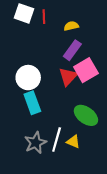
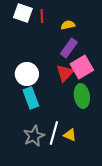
green ellipse: (86, 115) -> (82, 96), moved, turned 45

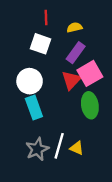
white square: (23, 13) -> (41, 44), moved

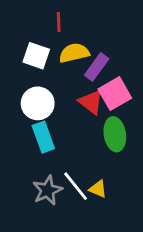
yellow semicircle: (75, 27) -> (74, 53), moved, size x1.5
white square: (41, 44) -> (36, 56), moved
red triangle: (71, 80) -> (91, 102), turned -35
white line: (59, 146) -> (76, 186), turned -55

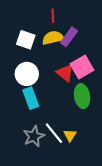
red line: (59, 22) -> (53, 16), moved
purple rectangle: (97, 67) -> (69, 37), moved
yellow triangle: (98, 189) -> (70, 135), turned 40

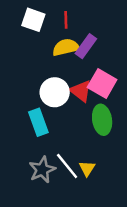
white square: (26, 40) -> (33, 20), moved
pink square: (82, 67) -> (102, 84), turned -30
white circle: (27, 74) -> (55, 92), moved

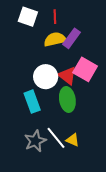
green ellipse: (102, 120) -> (67, 99), moved
yellow triangle: (87, 168) -> (73, 140), turned -40

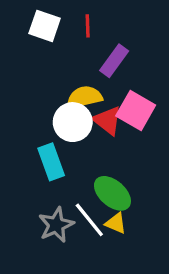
yellow semicircle: (55, 39) -> (84, 97), moved
green ellipse: (67, 99) -> (112, 193), moved, turned -40

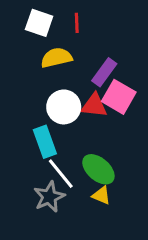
purple rectangle: (114, 61) -> (104, 72), moved
yellow semicircle: (84, 97) -> (56, 58), moved
red triangle: (108, 120) -> (94, 106), turned -32
white line: (89, 220) -> (61, 174), moved

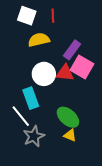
white line: (61, 174) -> (21, 116), moved

